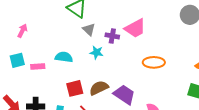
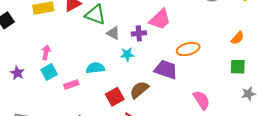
cyan square: (17, 60) -> (49, 72), moved
purple trapezoid: (124, 95) -> (166, 70), moved

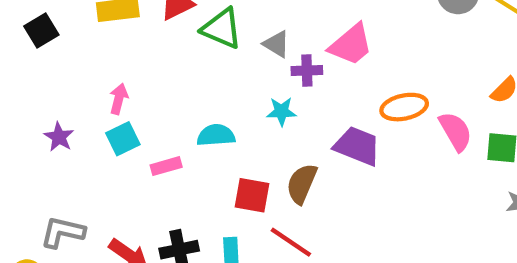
gray triangle: (113, 33) -> (276, 44), moved
brown semicircle: (139, 90) -> (302, 184), turned -30
red square: (115, 97) -> (252, 195), turned 36
pink semicircle: (202, 100) -> (456, 131), moved

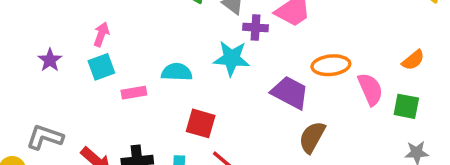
cyan star: (281, 111) -> (232, 58), size x1.5
brown semicircle: (302, 184) -> (312, 137), moved

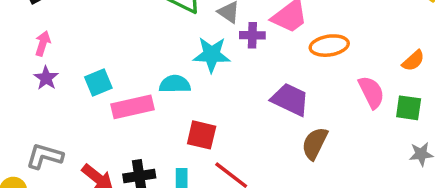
pink arrow: (101, 34) -> (43, 43), moved
cyan star: (232, 58) -> (212, 55), moved
orange ellipse: (331, 65) -> (329, 46), moved
pink rectangle: (134, 93) -> (133, 107), size x1.6

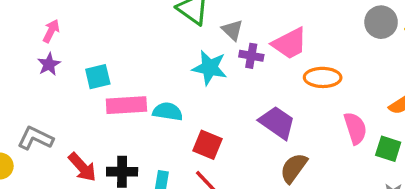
cyan semicircle: (175, 84) -> (168, 112), moved
red square: (202, 135) -> (207, 145), moved

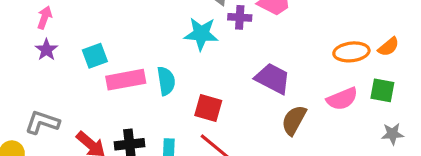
orange ellipse: (323, 77) -> (351, 52), moved
cyan semicircle: (168, 112) -> (166, 81), turned 80
pink semicircle: (355, 128) -> (342, 99), moved, turned 92

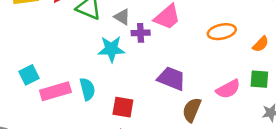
orange ellipse: (351, 52) -> (222, 32), moved

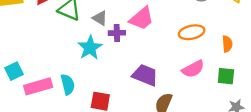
orange semicircle: (261, 44) -> (227, 44), turned -49
cyan star: (111, 49) -> (90, 48), turned -30
pink semicircle: (228, 89) -> (193, 69), moved

